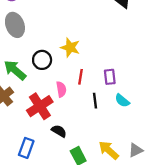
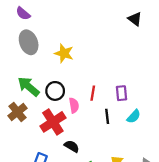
yellow star: (70, 48) -> (64, 53), moved
black circle: (42, 60) -> (55, 91), moved
cyan semicircle: (122, 101) -> (134, 116), turned -88

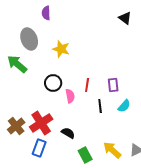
purple semicircle: (23, 14) -> (46, 13), moved, turned 48
green arrow: (29, 87) -> (17, 64), moved
brown cross: (18, 112) -> (16, 126), moved
red cross: (53, 122) -> (41, 123), moved

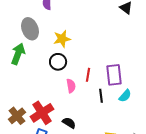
yellow star: (61, 49) -> (62, 39), turned -30
green arrow: (17, 64) -> (18, 54), turned 70
black circle: (53, 83) -> (58, 62), moved
purple rectangle: (113, 85) -> (114, 75), size x1.5

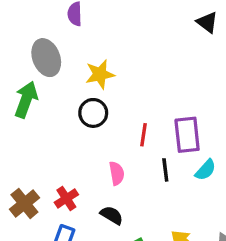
pink semicircle: (71, 86) -> (117, 173), moved
red cross: (42, 113) -> (66, 198), size x0.6

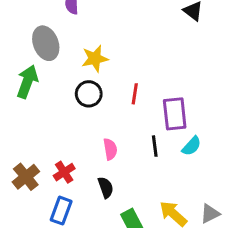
red line: (144, 135) -> (135, 94), moved
black semicircle: (112, 215) -> (106, 187), turned 40

